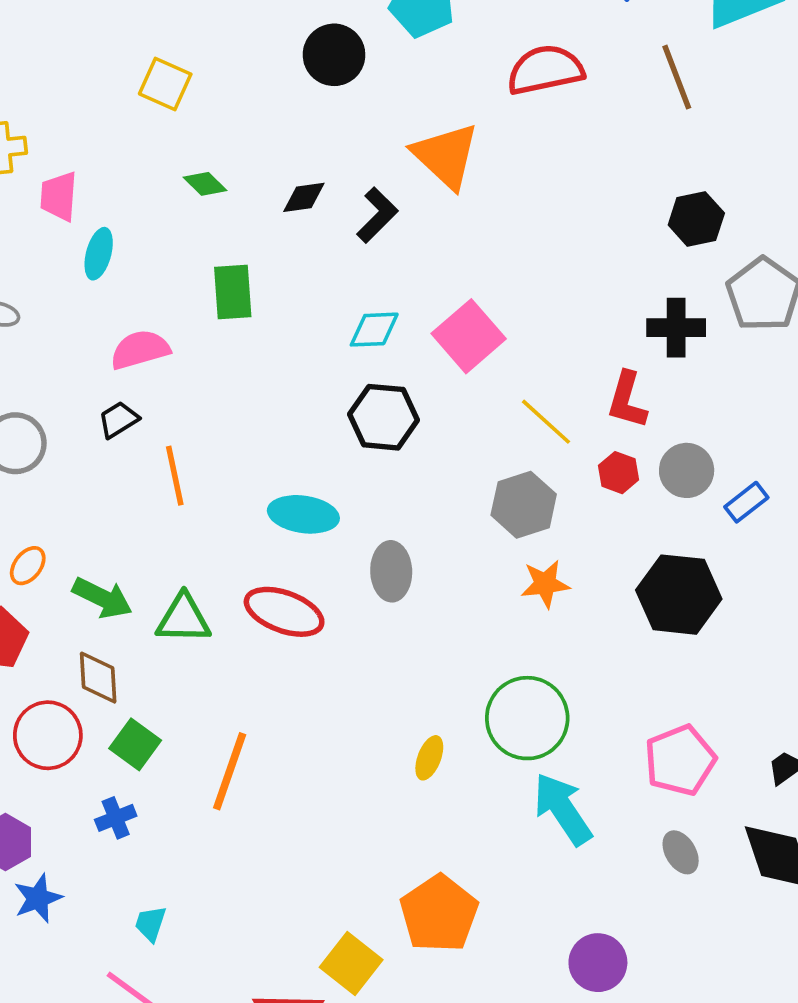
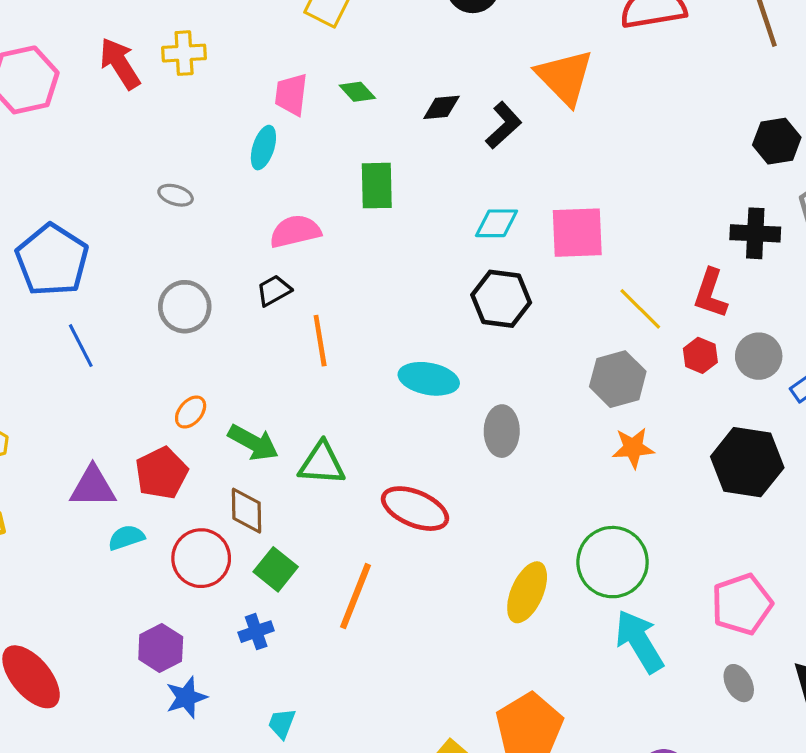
pink trapezoid: (59, 196) -> (291, 94), moved
pink square: (469, 336) -> (577, 233), turned 36
red ellipse: (284, 612) -> (415, 509), moved
yellow ellipse: (429, 758) -> (527, 592), size x1.6

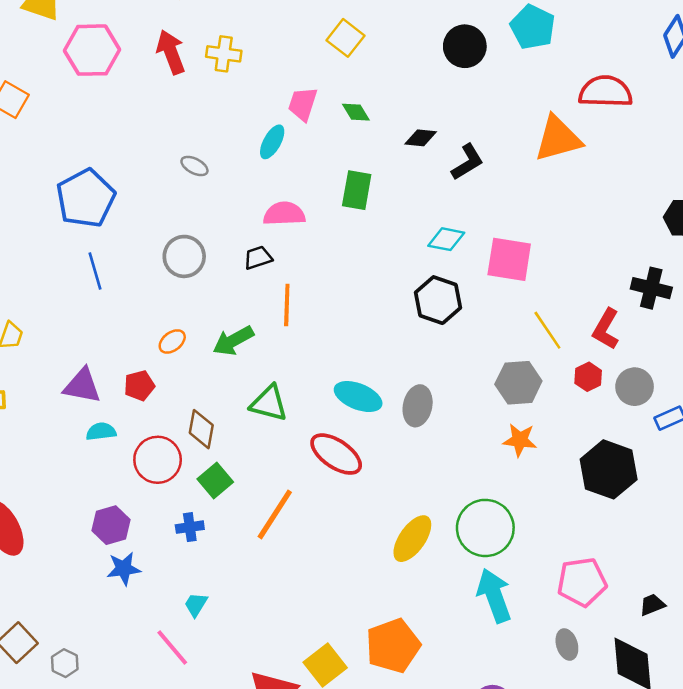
orange triangle: (565, 77) -> (558, 139), moved, turned 48
cyan ellipse: (429, 379) -> (358, 397), moved
green arrow: (253, 443) -> (233, 341), moved, turned 111
red pentagon: (161, 473) -> (139, 386), size x0.7

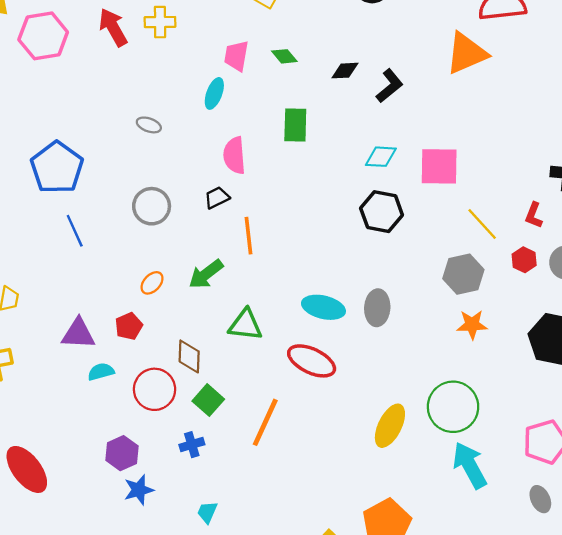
pink semicircle: (284, 214) -> (234, 155), turned -84
red L-shape: (606, 329) -> (534, 215), size x0.7

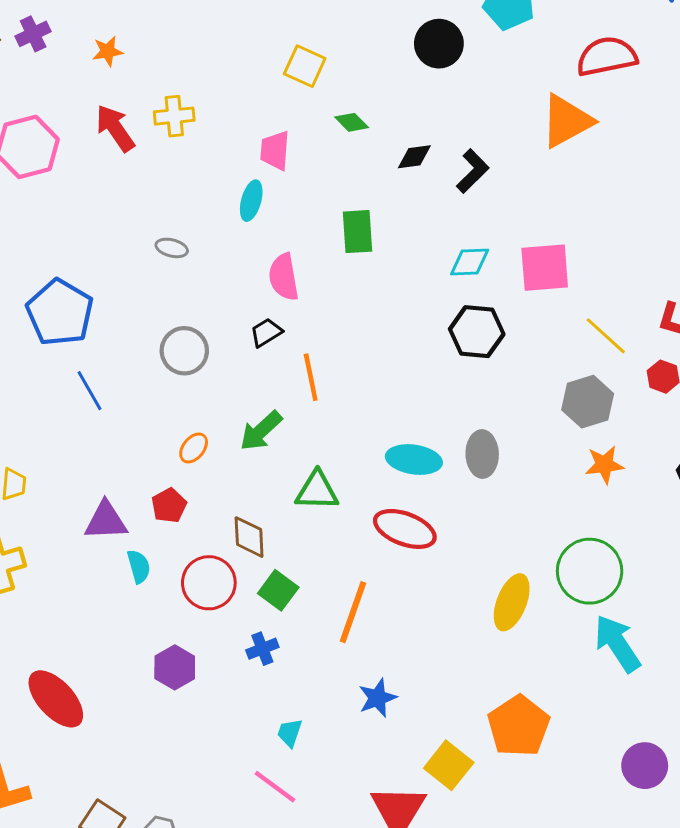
green diamond: (284, 56) -> (352, 122), moved
cyan semicircle: (101, 372) -> (139, 566), turned 95
blue star: (139, 490) -> (377, 698), moved

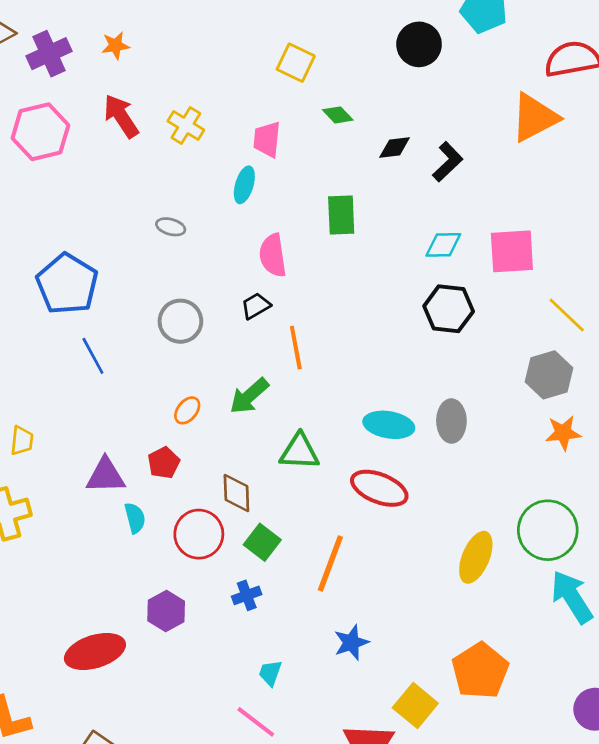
purple cross: (33, 34) -> (49, 54), moved, size x1.4
yellow cross: (174, 116) -> (186, 126), moved, turned 36
red ellipse: (56, 699) -> (95, 651), moved, turned -66

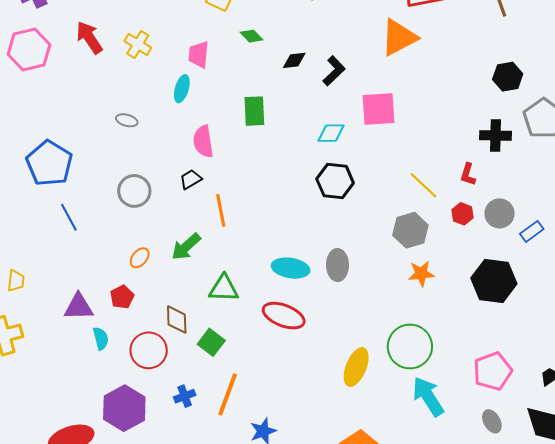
pink square: (512, 251) -> (379, 109), moved
green square: (262, 542) -> (211, 342), moved
orange line: (330, 564) -> (228, 394), moved
purple hexagon: (166, 611) -> (124, 408), size x1.5

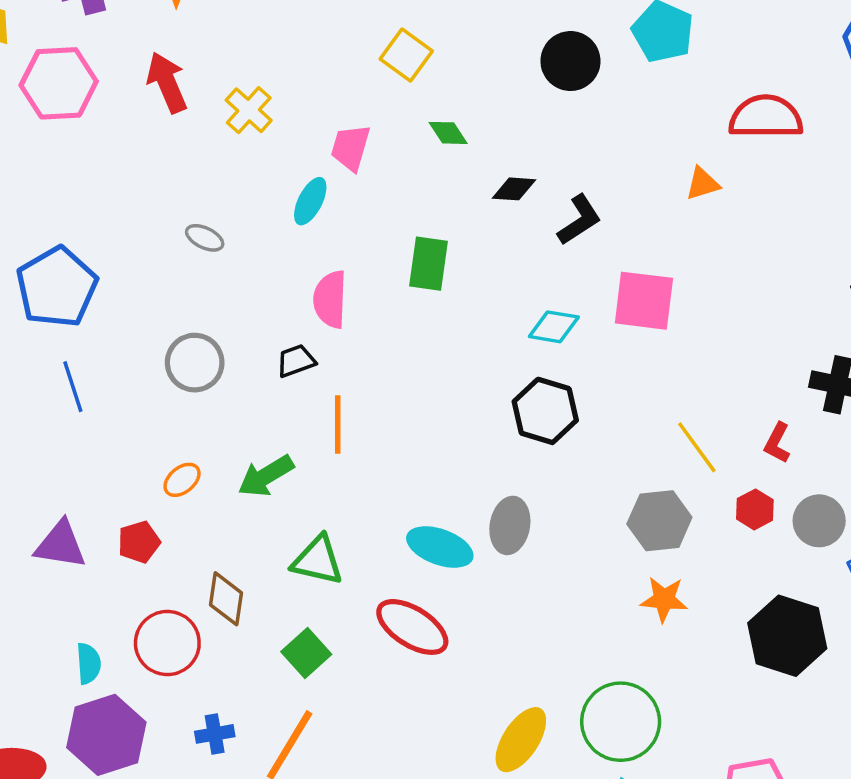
orange triangle: (399, 38) -> (703, 184), size x0.5
gray ellipse: (337, 265) -> (510, 525), moved
cyan semicircle: (101, 338) -> (89, 663), moved
green square: (211, 342) -> (306, 653), moved

